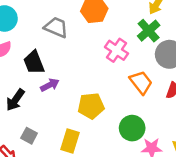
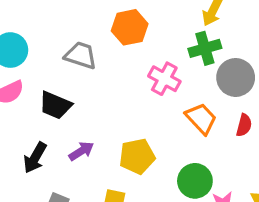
green cross: (149, 31) -> (205, 48), turned 30
black trapezoid: (34, 62) -> (55, 105), turned -40
purple arrow: (50, 85) -> (81, 151), moved

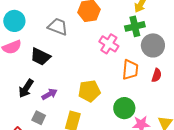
orange trapezoid: (201, 119) -> (130, 70), turned 45
purple arrow: (81, 151) -> (49, 94), moved

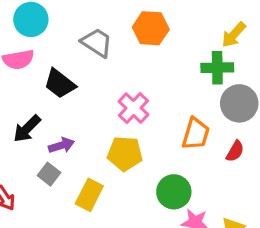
pink cross: (109, 44) -> (133, 108), moved
gray square: (39, 118) -> (49, 174), moved

